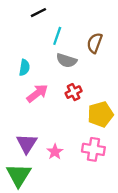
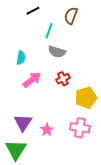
brown semicircle: (95, 43) -> (71, 16), moved

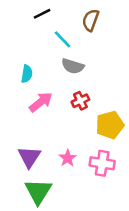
cyan line: (49, 31) -> (63, 39), turned -63
pink star: (47, 130) -> (68, 158), moved
green triangle: (16, 150) -> (38, 191), moved

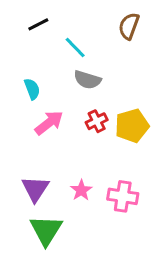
black line: (42, 14) -> (38, 24), moved
brown semicircle: (91, 20) -> (129, 26), moved
cyan semicircle: (27, 74) -> (32, 89), turned -30
yellow pentagon: (110, 125) -> (132, 126), moved

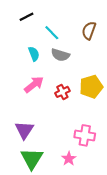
brown semicircle: (129, 26) -> (89, 31), moved
cyan semicircle: (32, 89) -> (34, 54), moved
red cross: (97, 121) -> (62, 92), moved
pink star: (81, 190) -> (69, 159), moved

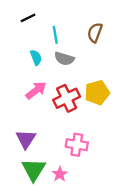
cyan line: (52, 33) -> (55, 35), turned 35
red cross: (62, 92) -> (67, 98), size x1.6
pink cross: (85, 135) -> (77, 145), moved
pink star: (69, 159) -> (60, 174), moved

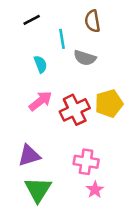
brown semicircle: (95, 33) -> (92, 21), moved, turned -30
gray semicircle: (64, 59) -> (85, 58), moved
purple triangle: (26, 139) -> (29, 155), turned 40
pink star: (60, 174) -> (95, 190), moved

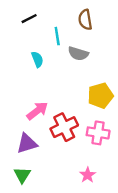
pink arrow: (40, 101) -> (37, 111), moved
red cross: (75, 110) -> (64, 127), moved
pink cross: (86, 162) -> (98, 133), moved
green triangle: (38, 190) -> (22, 175), moved, size x0.7

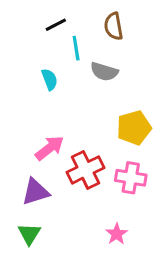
black line: (29, 19) -> (56, 25), moved

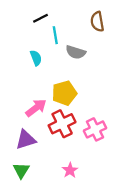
brown semicircle: (114, 26) -> (97, 22), moved
yellow pentagon: (134, 128) -> (64, 93), moved
pink cross: (131, 178) -> (95, 129), turned -35
pink star: (117, 234) -> (70, 170), moved

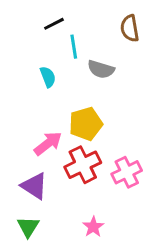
purple triangle: (26, 140) -> (34, 186), turned 50

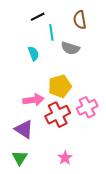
brown semicircle: (130, 28) -> (80, 20), moved
pink arrow: (48, 143) -> (33, 100), turned 30
pink cross: (127, 172) -> (87, 107), moved

